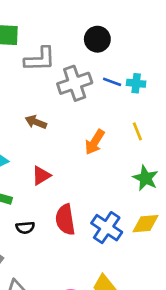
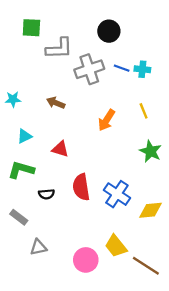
red triangle: (41, 175) -> (60, 149), turned 48
yellow diamond: (145, 224) -> (150, 210), moved

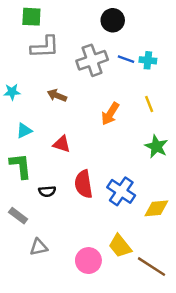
gray L-shape: (59, 48) -> (45, 47), moved
green L-shape: (21, 170) -> (20, 166), turned 68

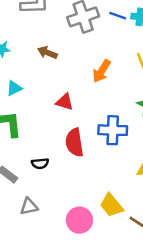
red triangle: (62, 144) -> (65, 102), moved
black semicircle: (47, 191) -> (40, 163), moved
blue cross: (121, 191) -> (113, 130), moved, turned -32

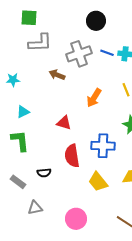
brown arrow: (47, 53) -> (57, 75), moved
yellow trapezoid: (111, 205) -> (98, 182), moved

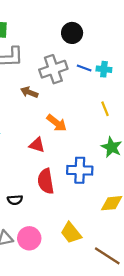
orange arrow: (94, 98) -> (57, 123), moved, turned -84
yellow trapezoid: (98, 182) -> (71, 233), moved
pink circle: (76, 219) -> (29, 238), moved

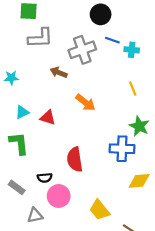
blue line: (84, 68) -> (112, 40), moved
red triangle: (37, 145) -> (48, 118), moved
blue cross: (80, 170) -> (122, 149), moved
pink circle: (29, 238) -> (59, 196), moved

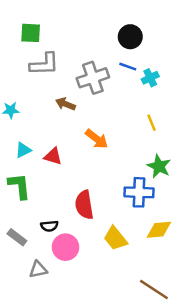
black circle: (101, 14) -> (130, 37), moved
cyan cross: (132, 50) -> (150, 78), turned -32
yellow trapezoid: (99, 210) -> (115, 238), moved

